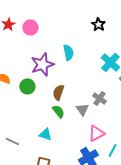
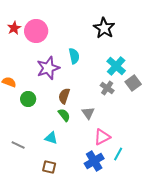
black star: (98, 24) -> (104, 28), size x1.5
pink circle: (30, 27) -> (36, 31), size x1.5
green circle: (27, 86) -> (28, 99), moved
gray cross: (99, 98) -> (107, 88), moved

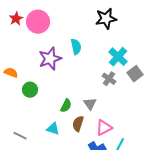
black star: (104, 28) -> (106, 19), turned 30
brown semicircle: (64, 96) -> (78, 124), moved
green semicircle: (64, 115) -> (66, 106), turned 64

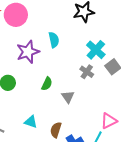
green semicircle: (66, 106) -> (47, 84), moved
brown semicircle: (78, 124) -> (56, 130), moved
pink triangle: (104, 128) -> (109, 121), moved

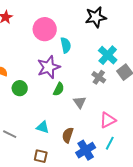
pink circle: (16, 15) -> (45, 29), moved
purple star: (28, 52) -> (49, 67), moved
pink triangle: (109, 121) -> (108, 120), moved

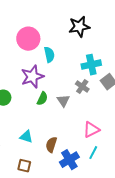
cyan cross: (108, 55) -> (91, 65), turned 36
gray triangle: (80, 102) -> (63, 101), moved

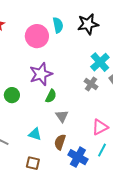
cyan semicircle: (49, 55) -> (58, 25), moved
cyan cross: (91, 65) -> (100, 62), turned -30
gray triangle: (63, 101) -> (62, 116), moved
blue cross: (69, 160) -> (78, 157), turned -30

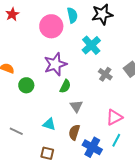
cyan cross: (100, 62) -> (91, 45), moved

